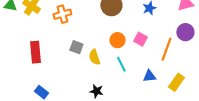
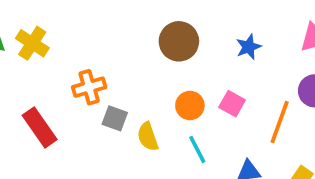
orange cross: (62, 14) -> (89, 87), moved
red rectangle: (35, 52) -> (40, 127), turned -30

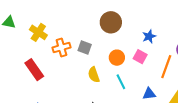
yellow cross: (32, 43) -> (38, 32), moved
blue star: (249, 47) -> (149, 36), moved
gray square: (115, 118) -> (85, 47), moved

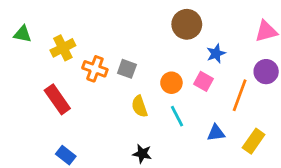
brown circle: (111, 22) -> (187, 24), moved
yellow cross: (38, 32) -> (63, 48), turned 30
orange cross: (61, 47) -> (95, 69), turned 36

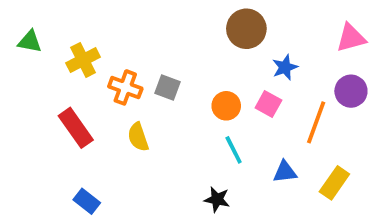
yellow semicircle: (139, 106) -> (138, 137), moved
black star: (142, 154) -> (217, 199), moved

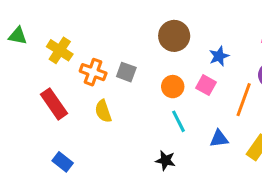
brown circle: (246, 29) -> (174, 36), moved
yellow cross: (83, 60) -> (60, 50), turned -30

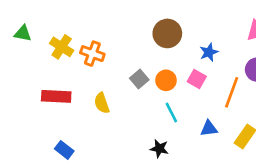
orange cross: (93, 72) -> (92, 54), moved
gray square: (126, 72) -> (139, 79), moved, turned 30
red rectangle: (54, 104) -> (56, 96), turned -52

